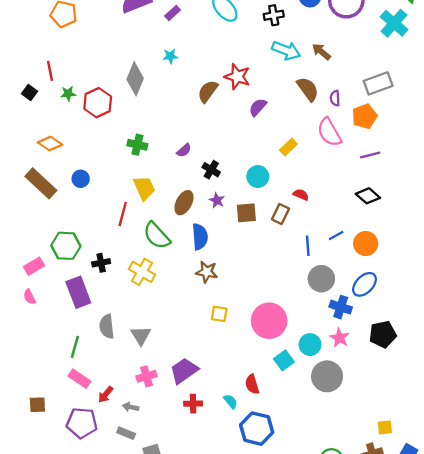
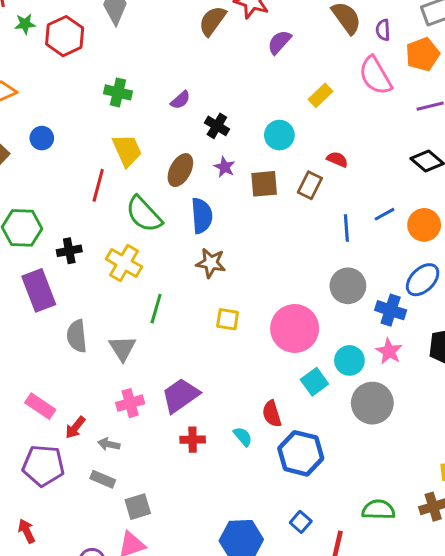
gray circle: (321, 279) -> (348, 286), moved
green line: (75, 347) -> (156, 309), moved
blue hexagon: (257, 429) -> (301, 453), moved

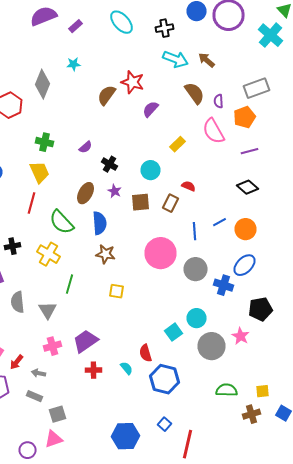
yellow trapezoid: (127, 150) -> (40, 172), moved
pink circle: (295, 328) -> (160, 253), moved
pink star: (389, 351) -> (240, 336), moved
green semicircle: (378, 510) -> (226, 390), moved

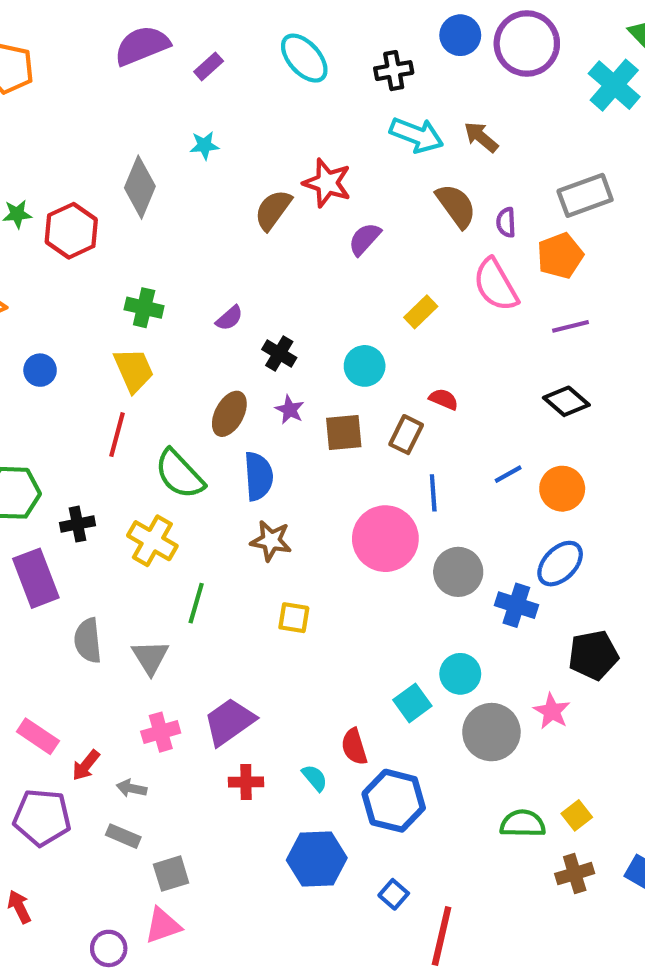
blue line: (194, 231) -> (433, 493), moved
yellow square: (262, 391) -> (577, 815), moved, turned -32
blue hexagon: (126, 436) -> (317, 859), moved

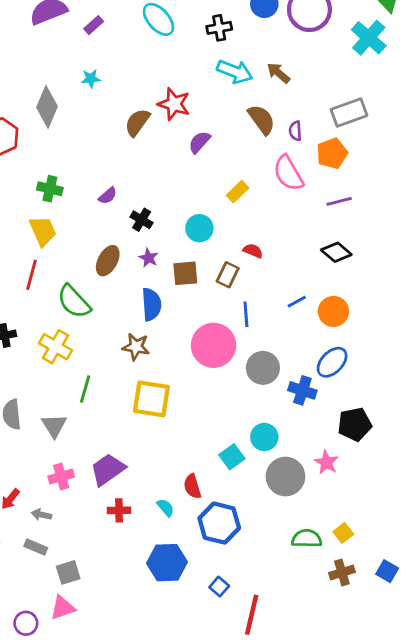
blue semicircle: (258, 476) -> (151, 304), moved
yellow square: (294, 618) -> (151, 399), size x1.8

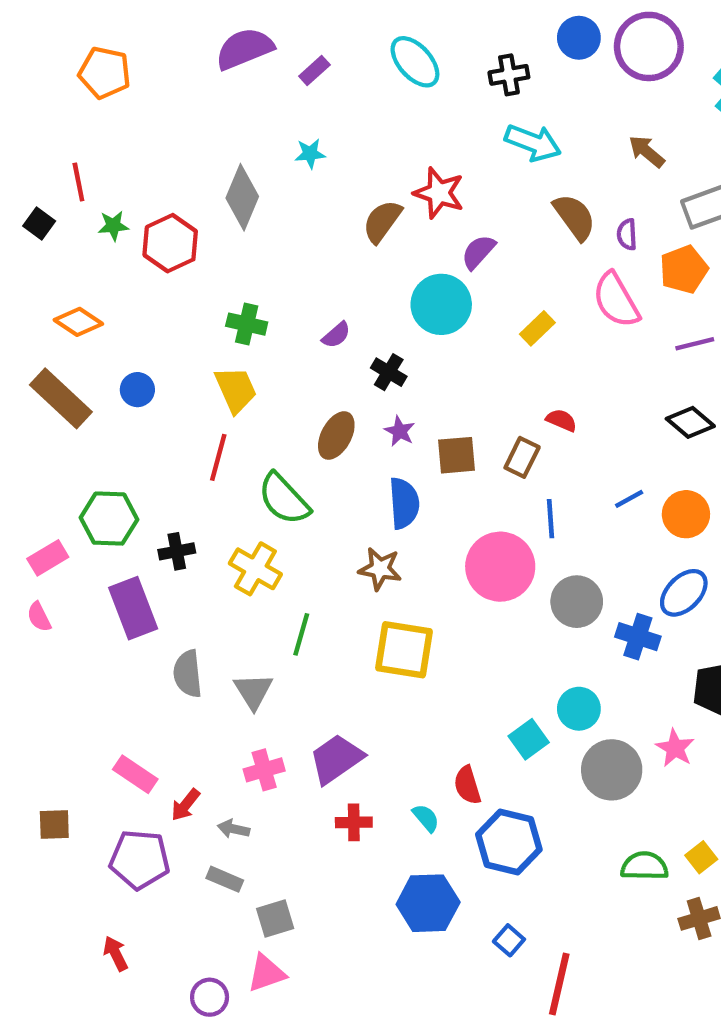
brown arrow: (278, 73) -> (647, 151), moved
cyan circle: (199, 228) -> (441, 304), moved, size x1.4

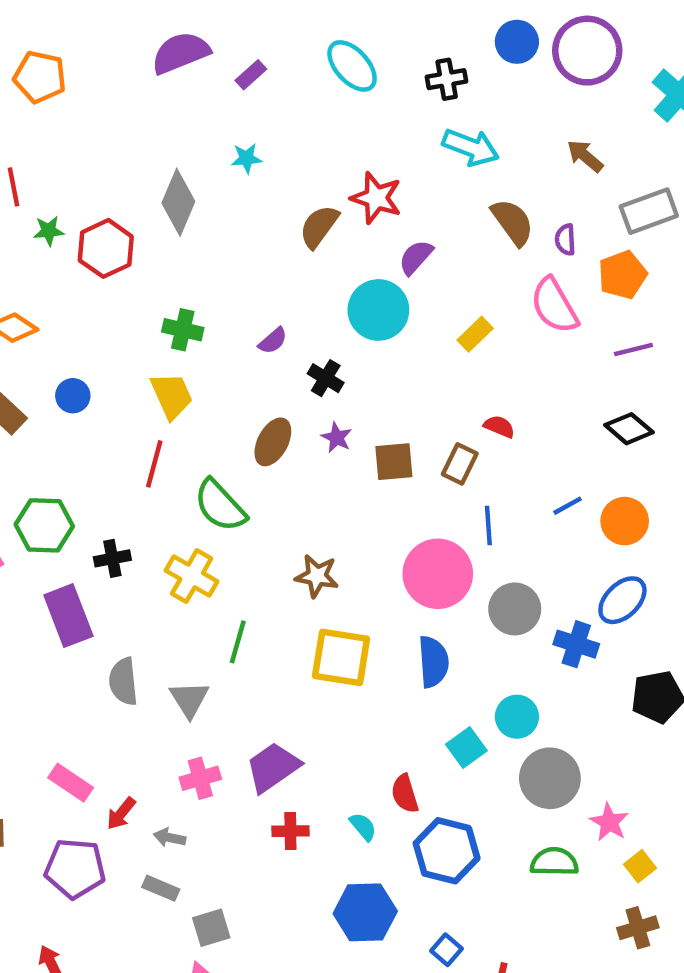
blue semicircle: (404, 503) -> (433, 662), moved
pink star: (675, 748) -> (609, 822), moved
green semicircle: (644, 866) -> (554, 862), moved

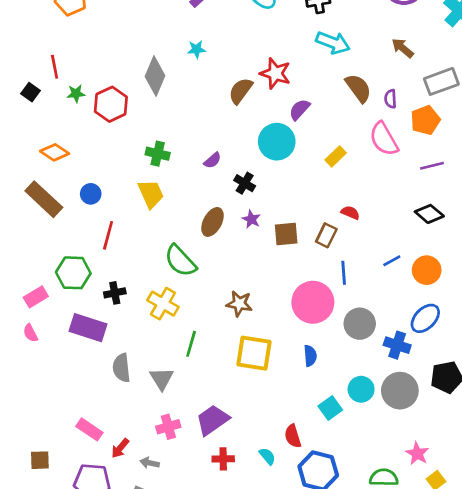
red line: (154, 464) -> (108, 235), moved
purple rectangle: (68, 616) -> (88, 328), turned -51
blue semicircle: (433, 662) -> (310, 356), size x0.7
gray circle: (550, 778) -> (400, 391), moved

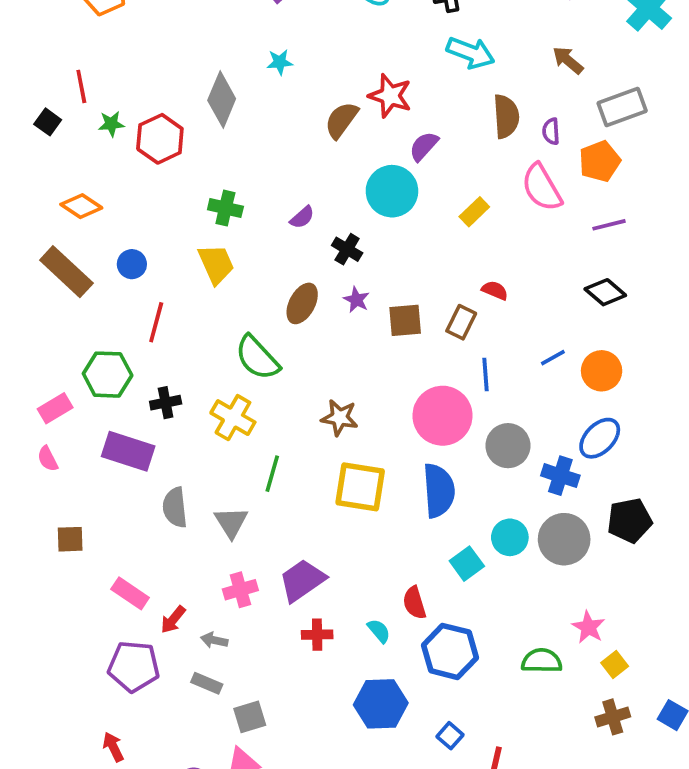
brown semicircle: (358, 88) -> (506, 116), turned 32
blue semicircle: (310, 356) -> (439, 491), size x1.8
brown square: (40, 460) -> (70, 539), moved

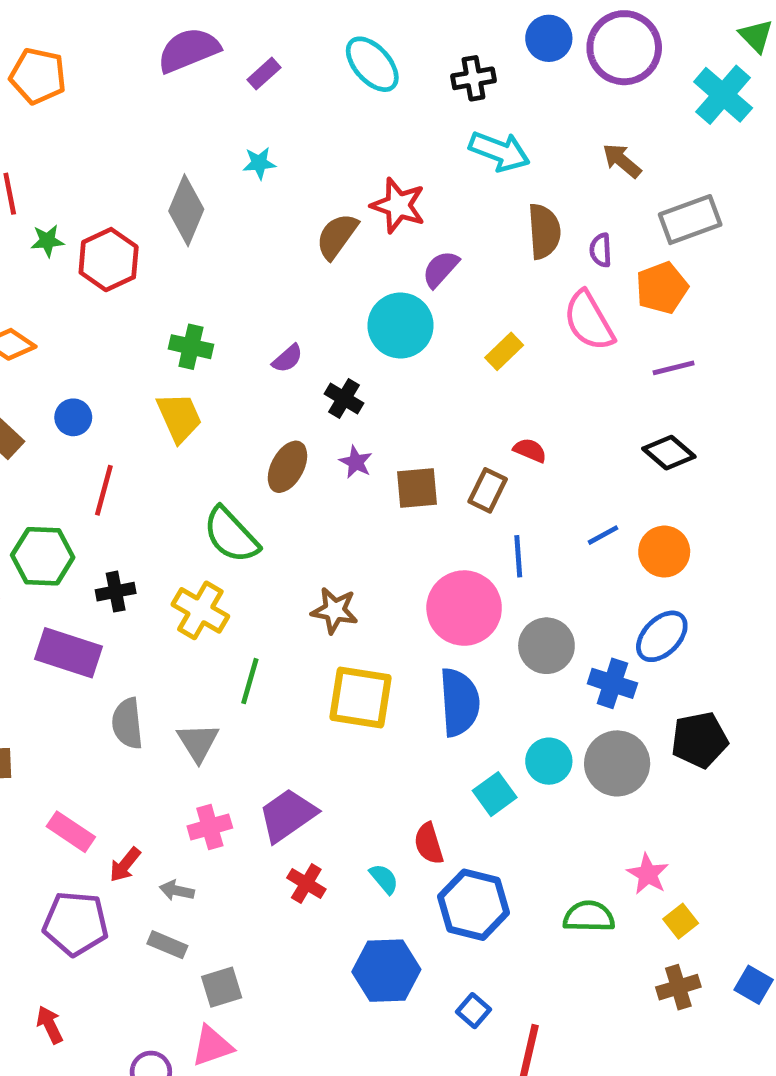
red cross: (317, 635) -> (306, 884), turned 32

